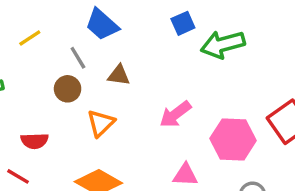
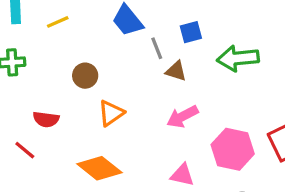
blue square: (183, 23) -> (191, 32), moved
gray line: (78, 58) -> (157, 48), moved
brown triangle: (119, 75) -> (176, 71), moved

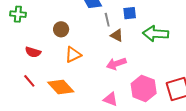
red line: (25, 150) -> (29, 81), moved

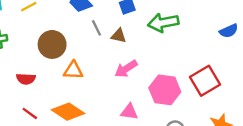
gray line: (107, 20) -> (96, 28), moved
brown circle: (61, 29) -> (52, 44), size x1.5
orange triangle: (73, 55) -> (73, 70), turned 42

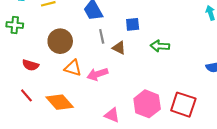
green arrow: (163, 23) -> (160, 46), size x0.7
pink arrow: (126, 69) -> (97, 74), moved
red square: (205, 81) -> (183, 105), turned 35

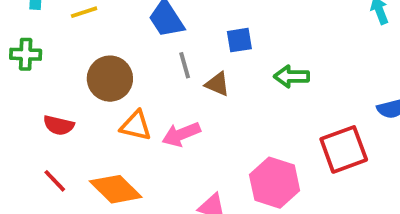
red square: (183, 105) -> (344, 149), moved, turned -35

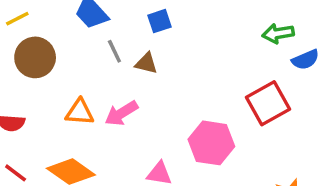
green arrow: (292, 76) -> (278, 33), moved
brown circle: (110, 79) -> (35, 57), moved

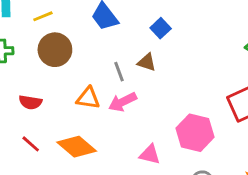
blue square: (159, 21) -> (161, 28), turned -30
gray line: (114, 51) -> (119, 72), moved

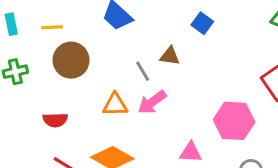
yellow line: (43, 16) -> (52, 27), turned 30
blue square: (161, 28) -> (202, 23), moved

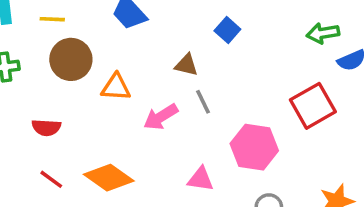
gray line: (143, 71) -> (203, 102), moved
orange triangle: (115, 105) -> (116, 87), moved

